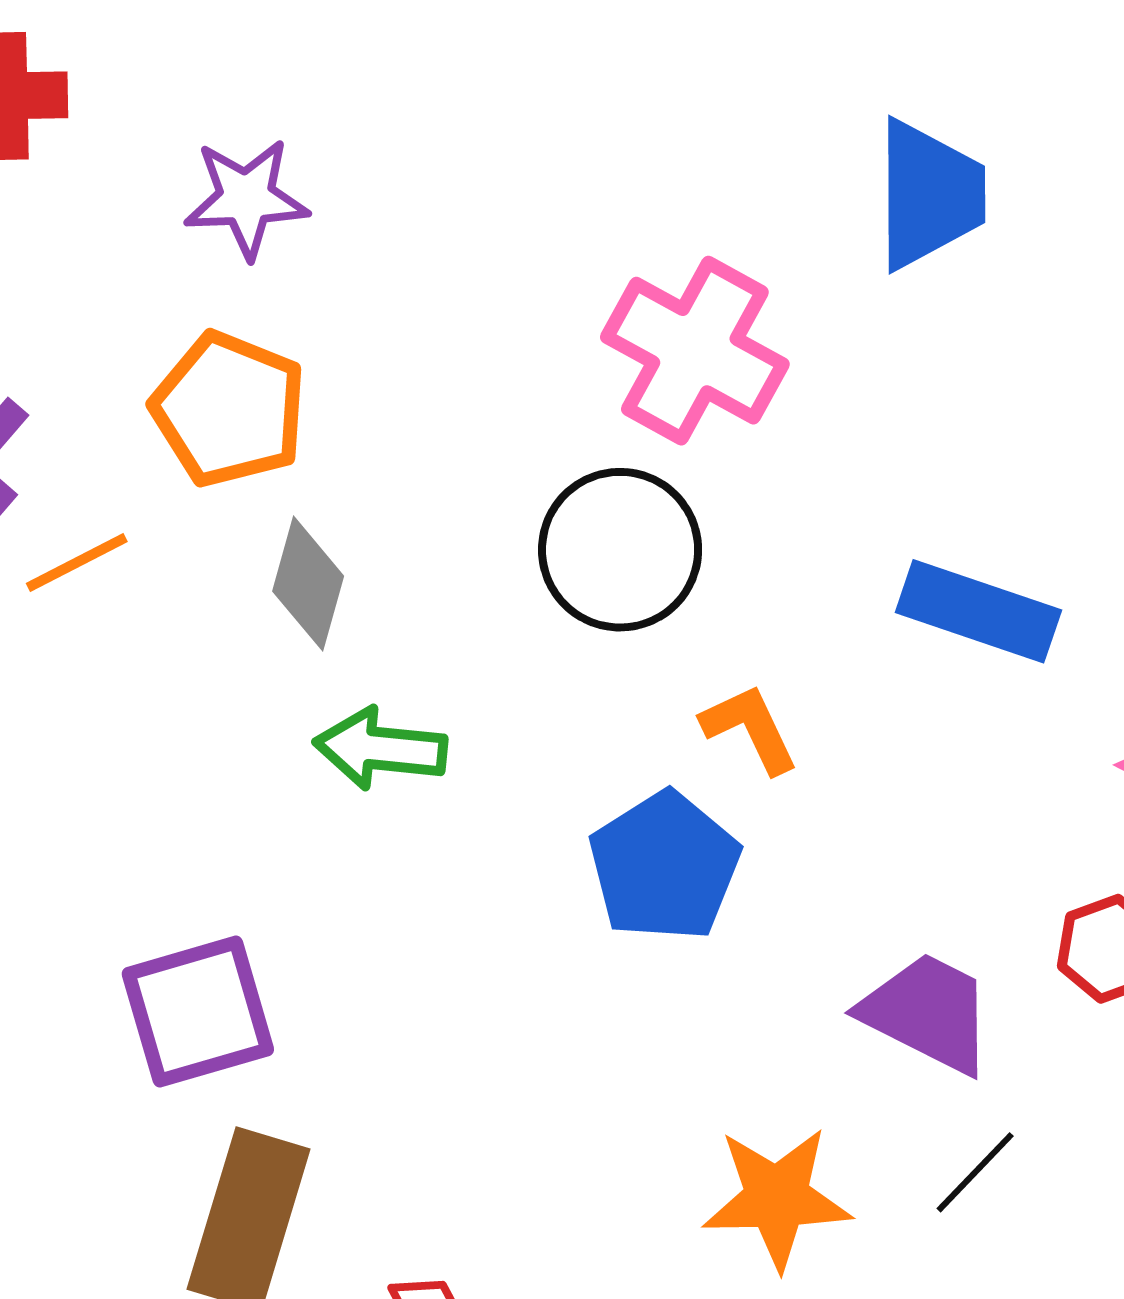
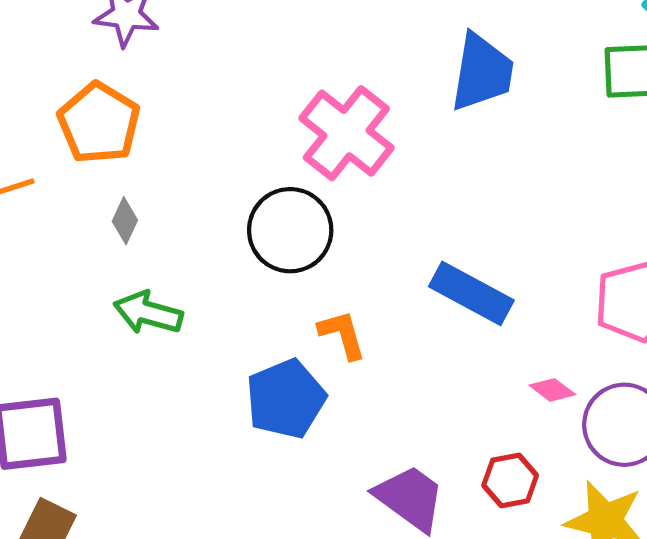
gray diamond: (308, 584) -> (125, 221), size x0.7

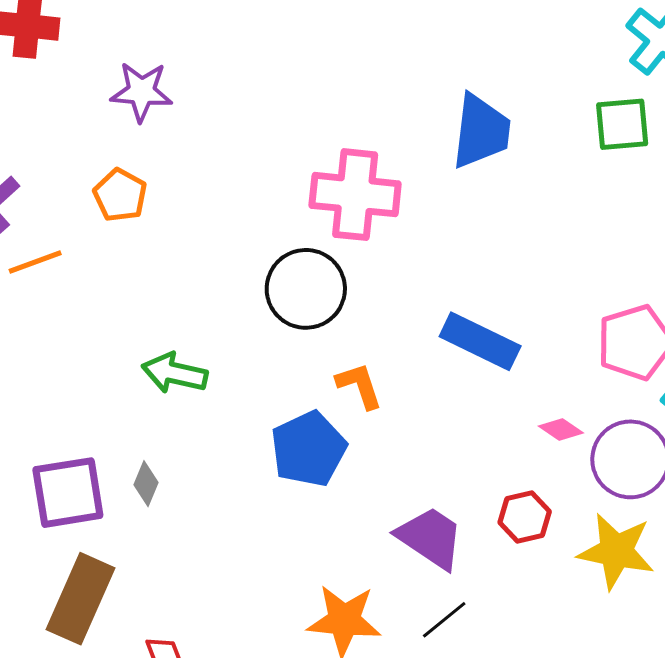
orange pentagon: (99, 123) -> (120, 195), size x0.7
pink cross: (346, 133) -> (355, 195), turned -30
gray diamond: (125, 221) -> (146, 484), moved

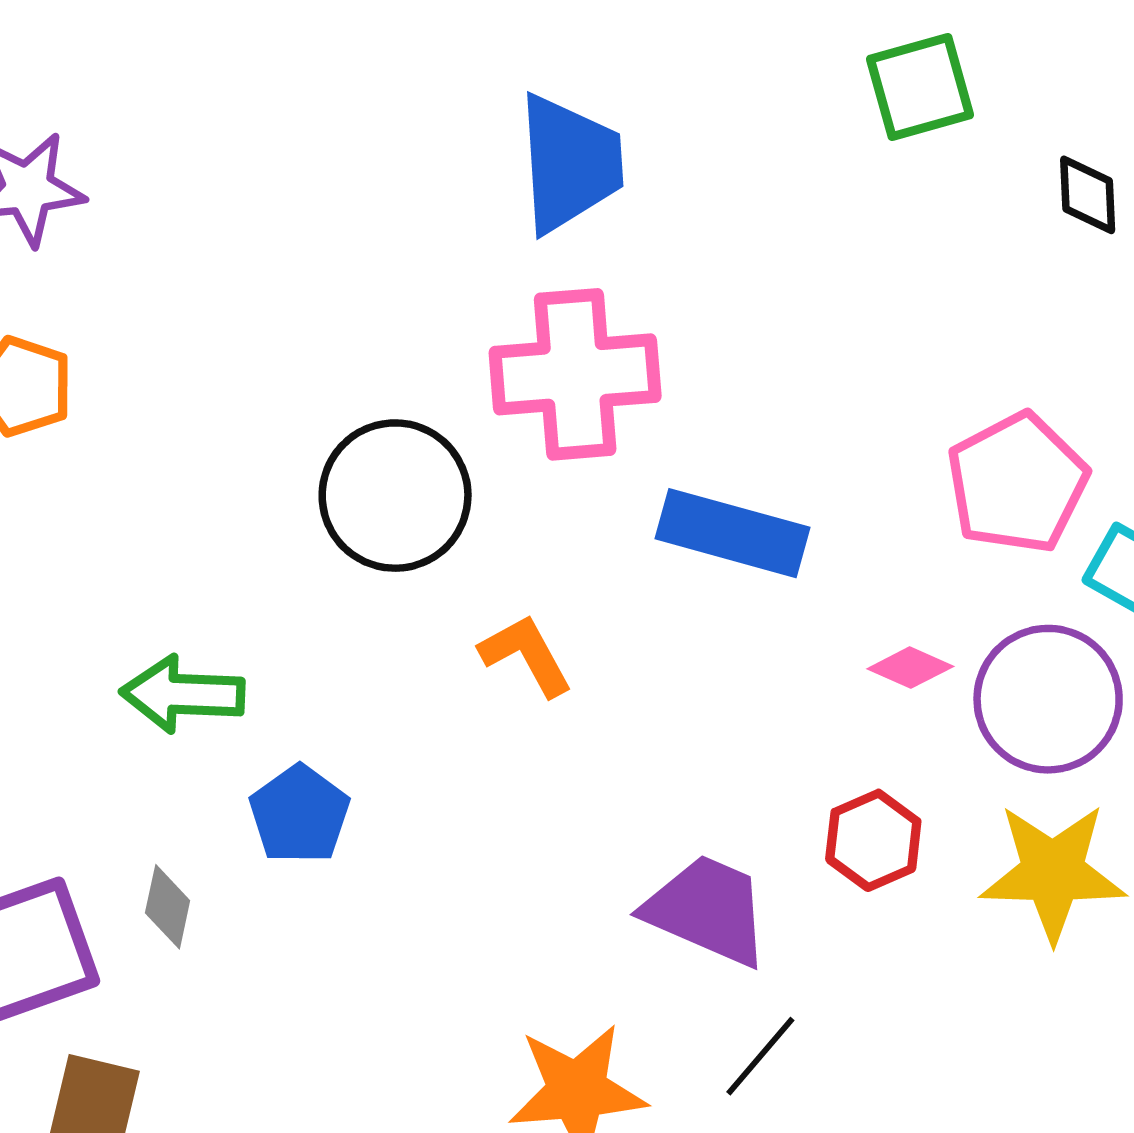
blue trapezoid: (481, 131) -> (570, 163), moved
pink cross: (355, 195) -> (575, 374), moved
blue pentagon: (309, 449) -> (300, 814), moved, size x0.7

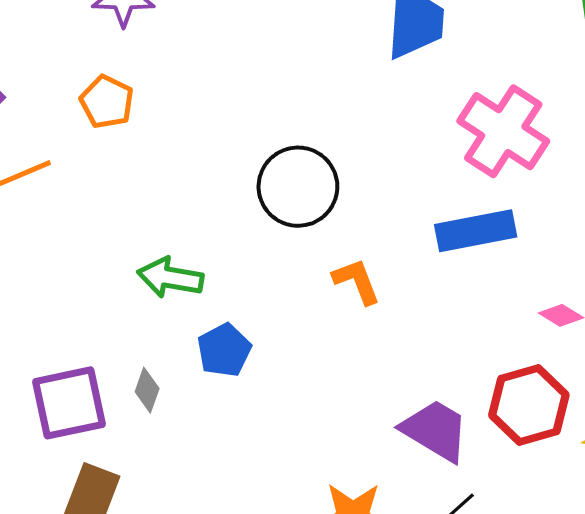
pink cross: (575, 374) -> (503, 131), moved, turned 30
blue rectangle: (732, 533) -> (476, 231), turned -34
red hexagon: (873, 840) -> (529, 405), size x1.5

